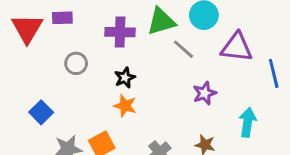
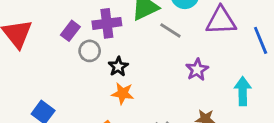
purple rectangle: (62, 18) -> (70, 31), moved, turned -42
gray circle: (76, 63) -> (90, 51), moved

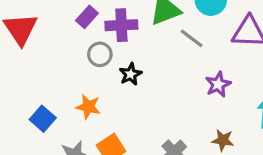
purple rectangle: (70, 31) -> (87, 17), moved
orange star: (123, 93) -> (88, 107), moved

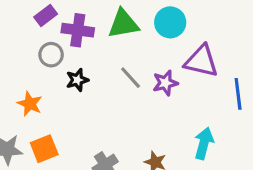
gray line: (192, 38) -> (131, 78), moved
purple star: (218, 84) -> (165, 83), moved

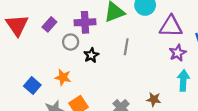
purple rectangle: (46, 15) -> (49, 24), moved
gray line: (131, 78) -> (126, 47), turned 63
purple star: (165, 83) -> (178, 53), moved

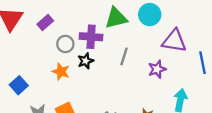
purple cross: (85, 22) -> (91, 37), moved
purple star: (178, 53) -> (157, 69), moved
orange star: (63, 77) -> (61, 72), moved

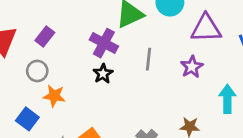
purple cross: (91, 37) -> (104, 43), turned 35
gray circle: (65, 44) -> (37, 71), moved
orange star: (61, 72) -> (54, 96), moved

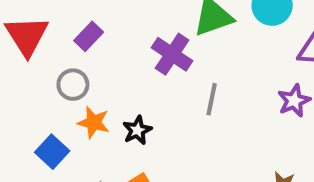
gray line: (149, 59) -> (212, 99), moved
black star: (103, 74) -> (137, 130), moved

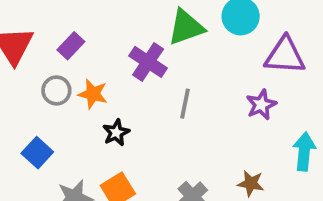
orange star: (94, 122) -> (93, 94), moved

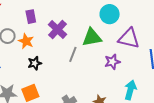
green triangle: (186, 27) -> (92, 37), moved
purple rectangle: (71, 46) -> (31, 17), moved, turned -64

